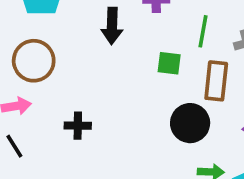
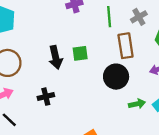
black arrow: (112, 26) -> (56, 57), moved
green square: (169, 63) -> (80, 53), moved

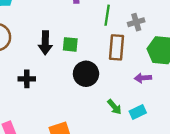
black circle: (116, 77) -> (86, 74), moved
green arrow: (137, 104) -> (114, 107), turned 49

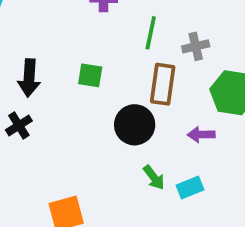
black arrow: (45, 43) -> (29, 78), moved
black circle: (86, 74) -> (135, 125), moved
black cross: (27, 79) -> (19, 125), turned -35

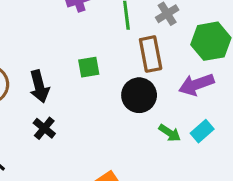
purple arrow: (201, 135) -> (196, 84), size x1.5

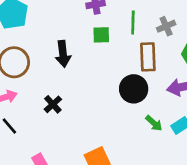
green square: (89, 67) -> (101, 35), moved
black arrow: (39, 86) -> (63, 54), moved

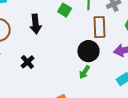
green square: (101, 35) -> (65, 10), turned 32
green arrow: (154, 123) -> (84, 72), moved, turned 80

